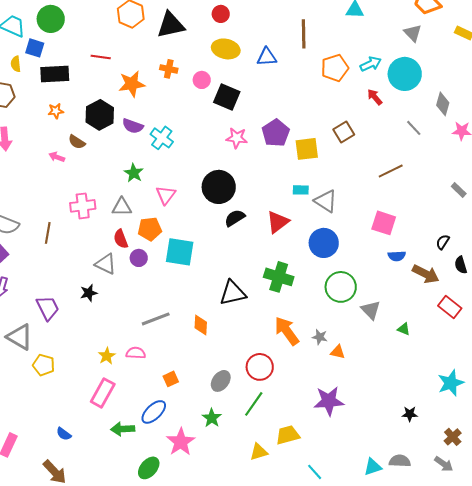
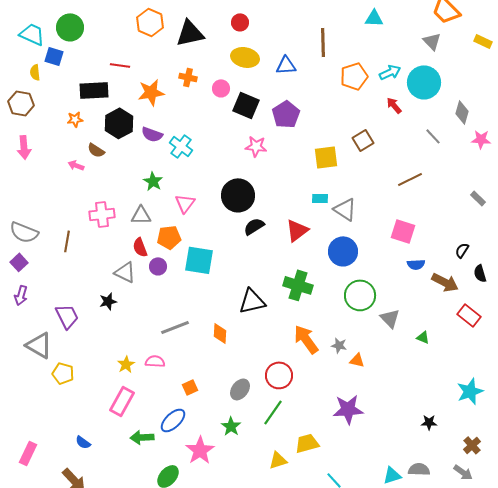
black rectangle: (55, 74) -> (94, 90), moved
purple pentagon: (276, 133) -> (286, 114), moved

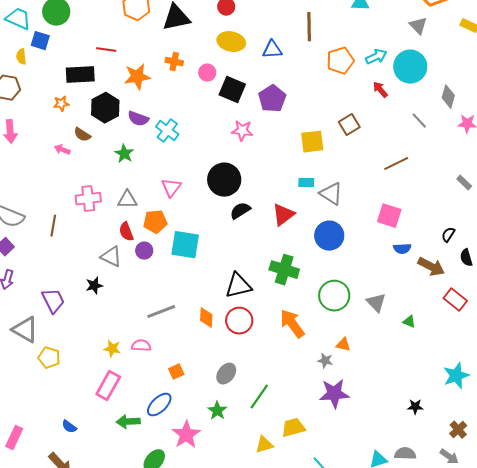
green star: (153, 181) -> (124, 154), moved
green circle: (360, 295) -> (334, 296), moved
gray star: (339, 345) -> (325, 361), moved
yellow star: (126, 364) -> (112, 349), turned -30
red circle: (279, 375) -> (239, 321), moved

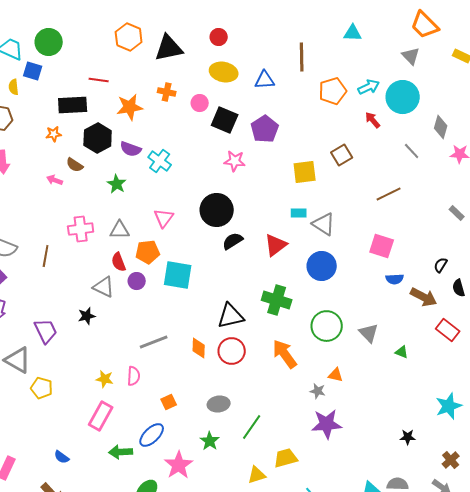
pink semicircle: (141, 346) -> (134, 376), turned 90
gray ellipse: (226, 374) -> (219, 404), turned 45

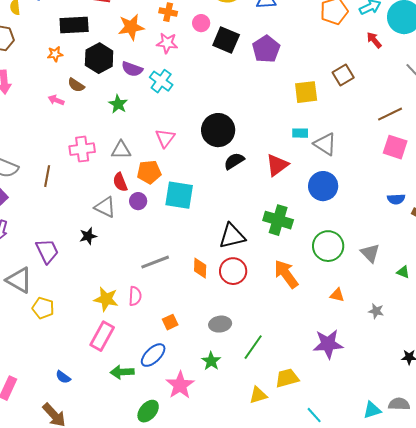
pink star: (235, 161) -> (167, 43), moved
pink square: (382, 246) -> (395, 147), moved
yellow star: (105, 379) -> (106, 299), size x1.4
gray star: (318, 391) -> (376, 311), moved

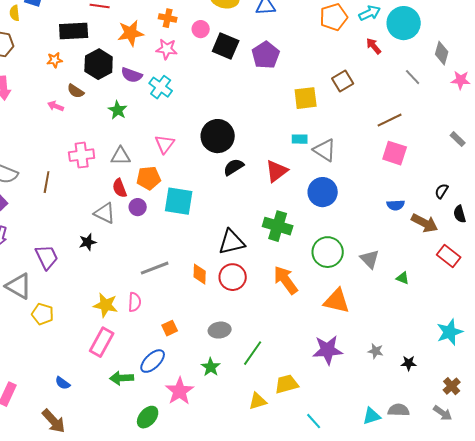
orange triangle: (337, 295) -> (337, 301), size x1.8
gray star: (376, 311) -> (376, 351), moved

